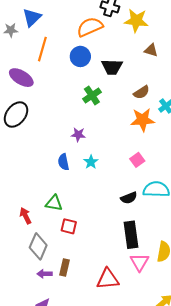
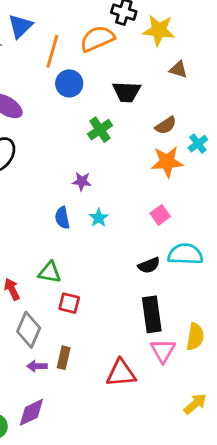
orange line: (42, 49) -> (52, 51), moved
blue circle: (80, 56) -> (69, 83), moved

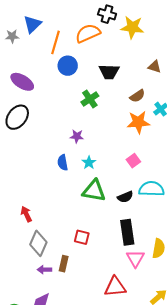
brown triangle: (178, 69) -> (155, 67), moved
green triangle: (50, 272) -> (94, 191), moved, size x1.4
red square: (69, 303) -> (82, 237), moved
red triangle: (121, 373) -> (115, 287), moved

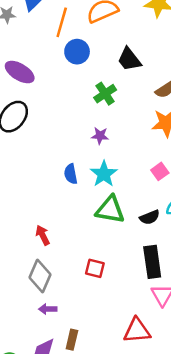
black trapezoid: (109, 72) -> (129, 59), turned 50
purple star: (77, 136) -> (100, 136), moved
cyan star: (89, 163) -> (104, 174), size x1.5
red arrow: (26, 214) -> (43, 235), moved
brown rectangle: (64, 264) -> (72, 340), moved

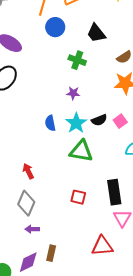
green cross: (105, 94) -> (77, 60), turned -36
black semicircle: (150, 217) -> (99, 120), moved
red square: (95, 268) -> (78, 197), moved

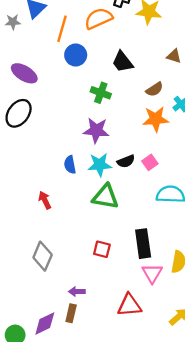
purple star: (73, 93) -> (96, 130), size x1.6
cyan star: (76, 123) -> (100, 165), turned 30
red arrow: (28, 171) -> (45, 200), moved
purple arrow: (32, 229) -> (77, 292), moved

